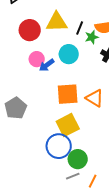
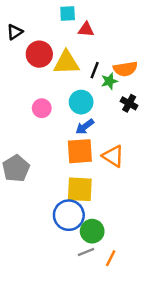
red circle: (30, 30) -> (39, 54), moved
blue arrow: (47, 65) -> (85, 127), moved
yellow square: (68, 125) -> (80, 189), turned 30

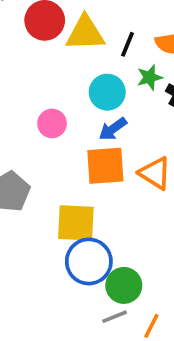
green star: (109, 81) -> (150, 77), moved
pink circle: (42, 108) -> (52, 123), moved
yellow square: (80, 189) -> (76, 223), moved

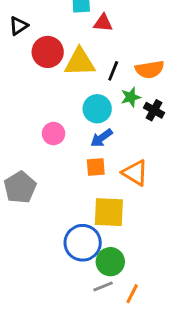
orange square: (105, 166) -> (96, 167), size x0.6
yellow square: (76, 223) -> (109, 212), moved

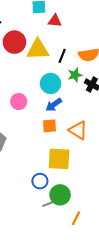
blue circle: (83, 243) -> (40, 181), size x0.6
gray line: (103, 286) -> (49, 203), moved

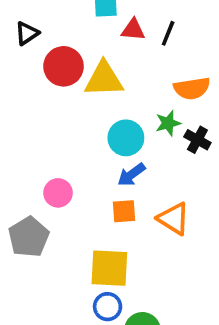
black line: (62, 56) -> (168, 33), moved
pink circle: (19, 101) -> (58, 193), moved
yellow square: (59, 159) -> (109, 268), moved

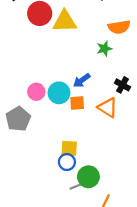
cyan circle: (126, 138) -> (59, 93), moved
black cross: (197, 140) -> (122, 85), moved
yellow square: (109, 268) -> (69, 148), moved, size x0.7

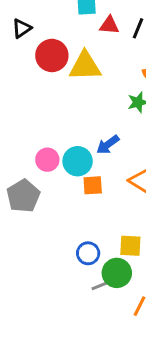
orange square: (77, 103) -> (93, 185), moved
yellow square: (69, 148) -> (130, 246), moved

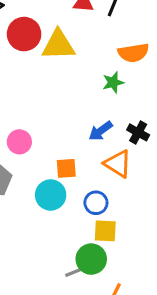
blue arrow: (108, 145) -> (101, 131), moved
cyan circle: (78, 161) -> (51, 195), moved
blue circle: (88, 253) -> (96, 203), moved

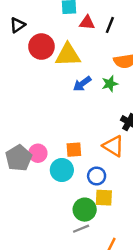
blue arrow: (101, 131) -> (82, 84), moved
pink circle: (19, 142) -> (38, 153), moved
green circle: (91, 259) -> (85, 210), moved

